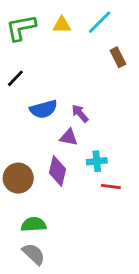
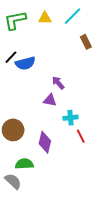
blue semicircle: (43, 109) -> (25, 63), moved
purple diamond: (58, 171) -> (45, 142), moved
red line: (111, 187) -> (81, 136), turned 56
gray semicircle: (34, 254) -> (13, 181), moved

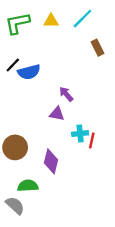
red line: (81, 136) -> (92, 140), moved, turned 40

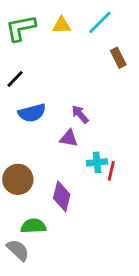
blue semicircle: (29, 72) -> (32, 113), moved

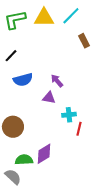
yellow triangle: (62, 25) -> (44, 18), size x1.5
red line: (111, 171) -> (79, 129), moved
purple diamond: (62, 196) -> (44, 154), moved, turned 45

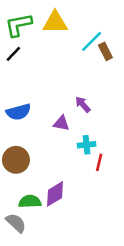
cyan line: (71, 16) -> (92, 41), moved
black line: (11, 56) -> (13, 54), moved
blue semicircle: (23, 80) -> (18, 112), moved
purple arrow: (57, 81) -> (83, 104), moved

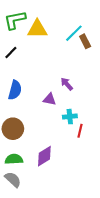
yellow triangle: (55, 22) -> (37, 29), moved
black line: (13, 54) -> (11, 52), moved
blue semicircle: (18, 112) -> (15, 90), turned -60
green semicircle: (30, 201) -> (14, 159), moved

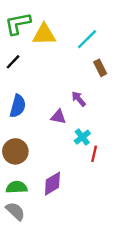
brown rectangle: (85, 41) -> (100, 68), moved
cyan cross: (70, 117) -> (82, 137), turned -32

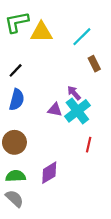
black line: (13, 62) -> (16, 70), moved
cyan cross: (82, 137) -> (77, 111), moved, size x1.6

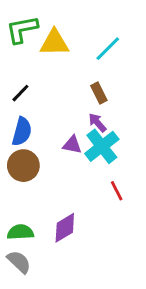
brown rectangle: (94, 64) -> (99, 93), moved
brown circle: (14, 142) -> (23, 166), moved
red line: (89, 145) -> (117, 191), turned -40

